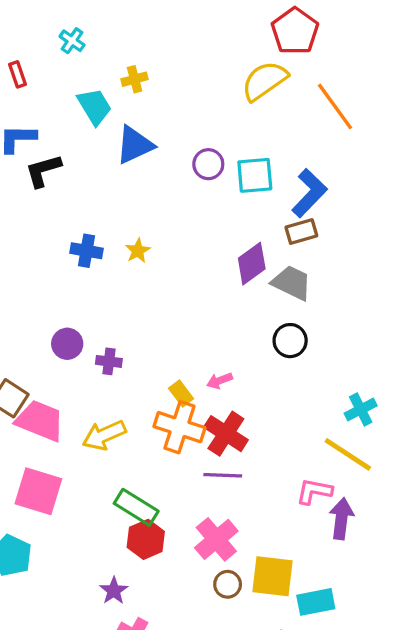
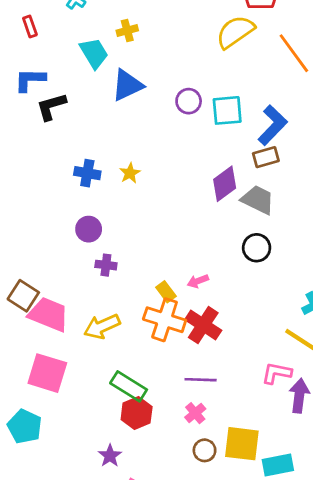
purple circle: (67, 344) -> (89, 229), moved
purple line: (223, 475) -> (201, 380), moved
pink cross: (216, 539) -> (195, 413), size x0.6

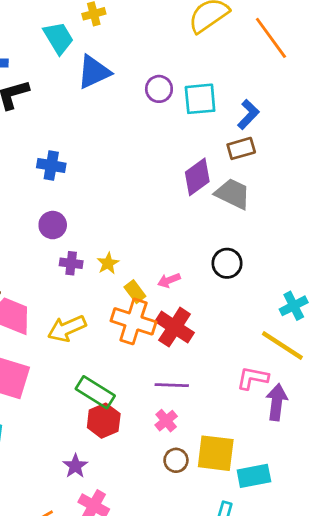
blue L-shape: (273, 125) -> (248, 114), size x0.7
yellow star: (130, 173) -> (108, 263), moved
black circle: (257, 248) -> (227, 263), moved

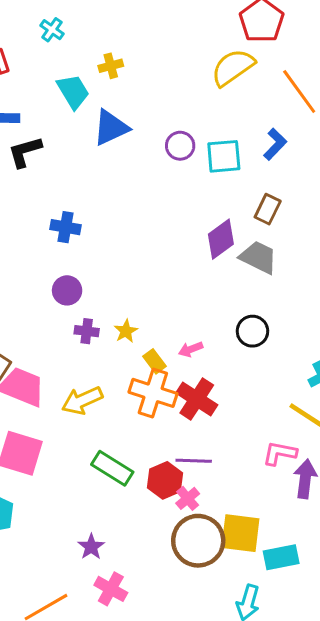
blue L-shape: (248, 114) -> (275, 144), moved
brown rectangle: (241, 148) -> (268, 209), turned -48
red hexagon: (104, 421) -> (165, 480), moved
brown circle: (176, 460) -> (198, 541), size x2.0

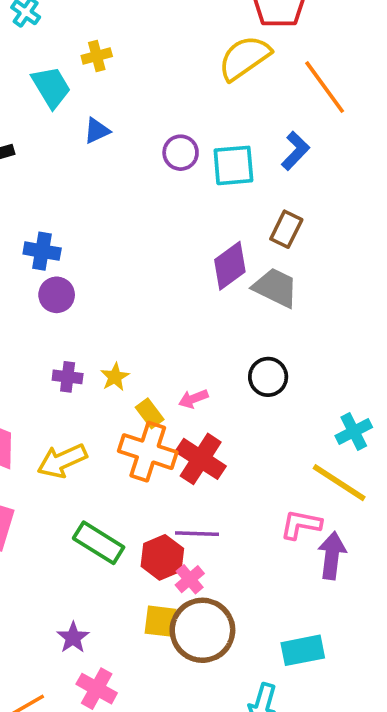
blue triangle: (111, 128) -> (97, 131), size x0.6
purple circle: (67, 290) -> (57, 295), moved
yellow square: (240, 533) -> (161, 621), moved, size x0.7

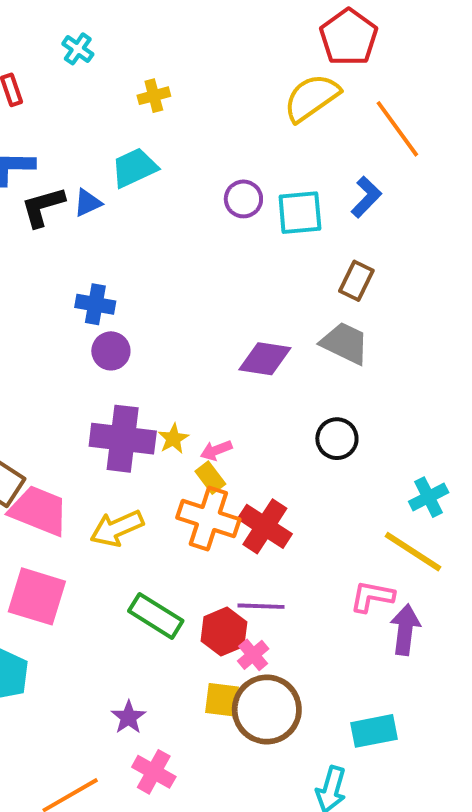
cyan trapezoid: (51, 87) -> (134, 168), moved, turned -84
blue triangle: (97, 131) -> (88, 203), moved
purple diamond: (230, 266) -> (265, 359), moved, turned 45
purple cross: (68, 377) -> (123, 439), size x2.0
pink arrow: (193, 399) -> (216, 450), moved

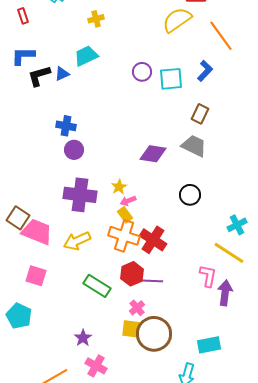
yellow star: (173, 439) -> (119, 187), moved
pink square: (37, 596) -> (36, 276), size x0.7
pink L-shape: (372, 596) -> (208, 276), turned 90
red hexagon: (224, 632) -> (132, 274), moved
pink cross: (253, 655) -> (137, 308), moved

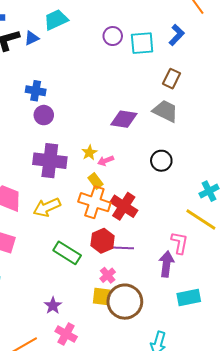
pink arrow: (128, 201) -> (106, 161), moved
purple arrow: (225, 293) -> (166, 264), moved
cyan rectangle: (209, 345) -> (189, 298), moved

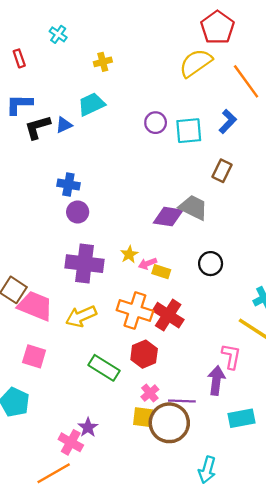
gray trapezoid: (165, 111) -> (193, 207), moved
yellow rectangle: (95, 181) -> (161, 272), moved, turned -35
purple line: (122, 248) -> (182, 401), moved
pink cross: (66, 334) -> (71, 442), moved

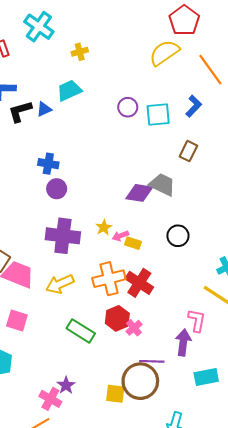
cyan cross: (58, 34) -> (39, 27), size x1.8
orange cross: (135, 311) -> (109, 279), turned -32
pink cross: (150, 393) -> (134, 328), moved
yellow square: (143, 417) -> (115, 394), moved

